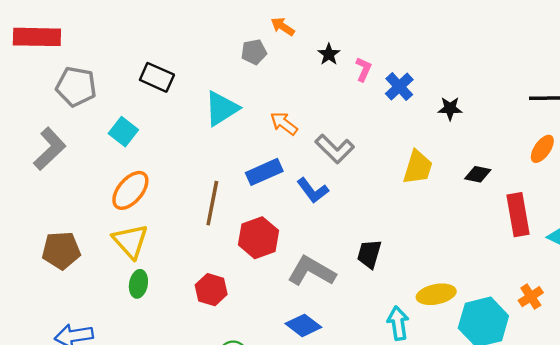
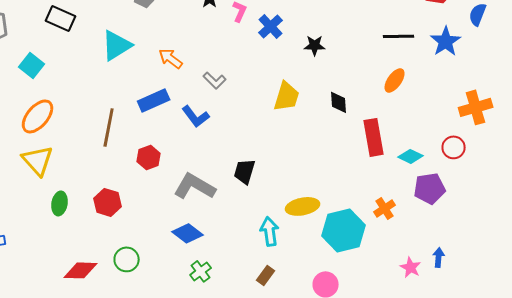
gray L-shape: (335, 149) -> (215, 80), size x0.7
black diamond: (478, 174) -> (339, 102), turned 75
red hexagon: (258, 238) -> (149, 157), size x0.7
green ellipse: (138, 284) -> (60, 203), moved

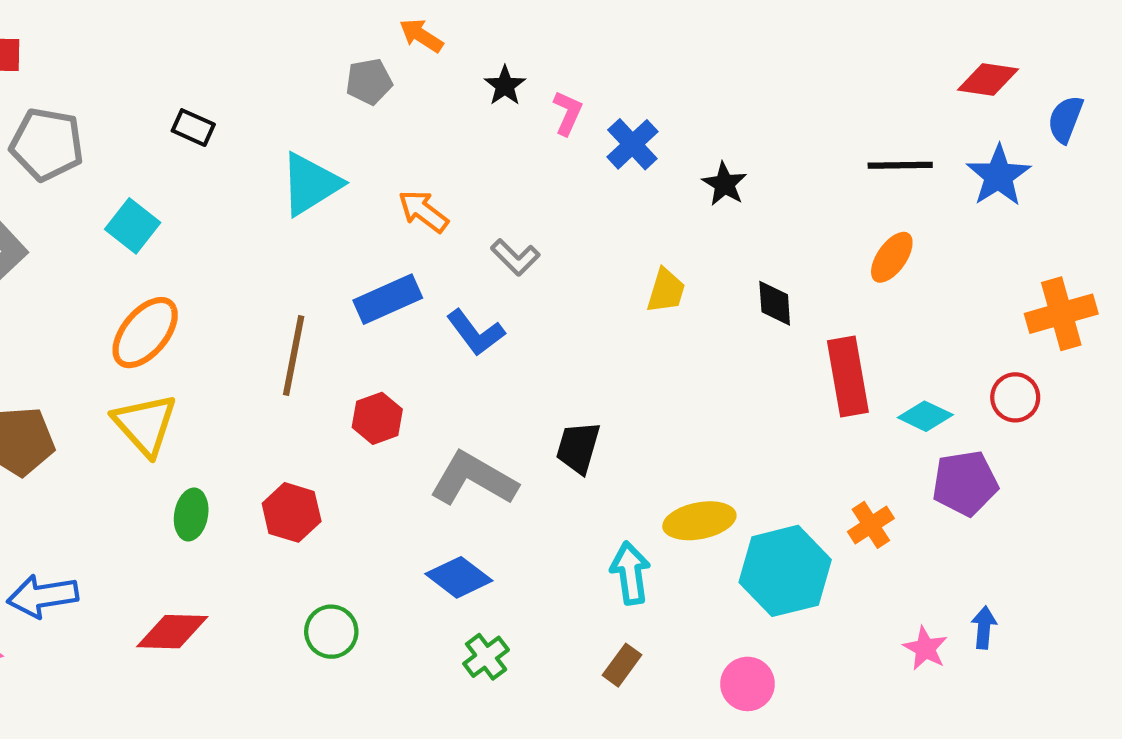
black rectangle: (61, 18) -> (193, 128), size x0.7
black star: (315, 45) -> (725, 184), turned 30
yellow trapezoid: (287, 96) -> (666, 291), size x0.7
red diamond: (81, 270) -> (172, 632), moved

